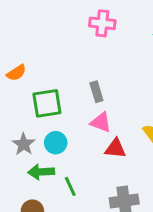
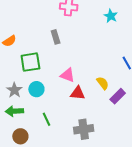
gray rectangle: (96, 92) -> (56, 37), moved
green arrow: (41, 172) -> (14, 111), moved

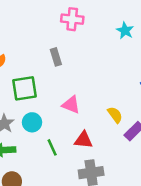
red triangle: (78, 93) -> (84, 140), moved
green line: (47, 119) -> (52, 147), moved

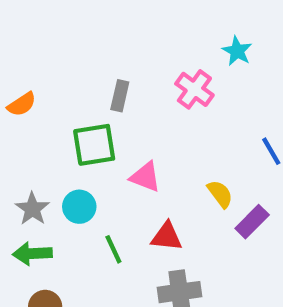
pink cross: (72, 19) -> (194, 89), moved, turned 30
gray rectangle: (56, 57) -> (120, 96), turned 30
green square: (24, 88) -> (94, 145), moved

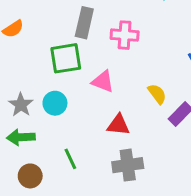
pink cross: (194, 89) -> (125, 35), moved, turned -32
gray rectangle: (120, 96) -> (84, 23), size x1.4
green line: (113, 249) -> (70, 159), moved

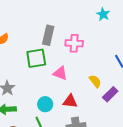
cyan circle: (55, 103) -> (45, 104), moved

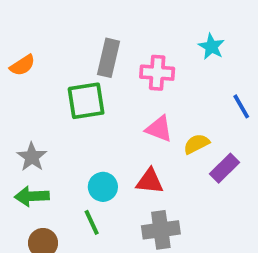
cyan star: (103, 14) -> (211, 47), moved
pink triangle: (60, 73) -> (159, 129), moved
yellow semicircle: (95, 81) -> (196, 144), turned -80

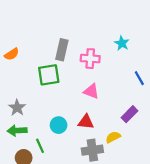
yellow semicircle: (196, 144) -> (113, 137), moved
green line: (92, 222) -> (40, 146), moved

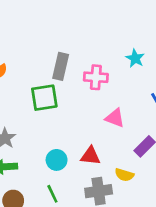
pink triangle: (91, 91) -> (115, 118), moved
yellow semicircle: (113, 137) -> (124, 175), turned -136
green line: (40, 146) -> (52, 194), moved

